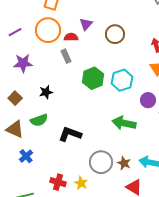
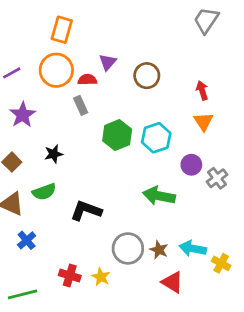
purple star: (23, 63) -> (23, 115), turned -30

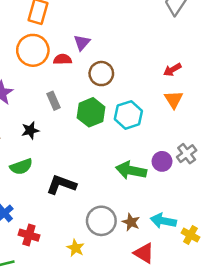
brown circle: (147, 76) -> (101, 74), moved
red arrow: (202, 90) -> (172, 70), turned -102
gray rectangle: (81, 105) -> (54, 101), moved
purple circle: (191, 165) -> (162, 161), moved
red cross: (70, 275) -> (29, 235), moved

